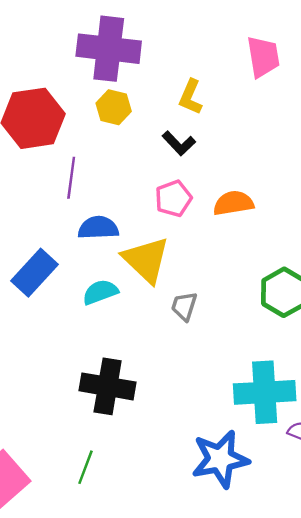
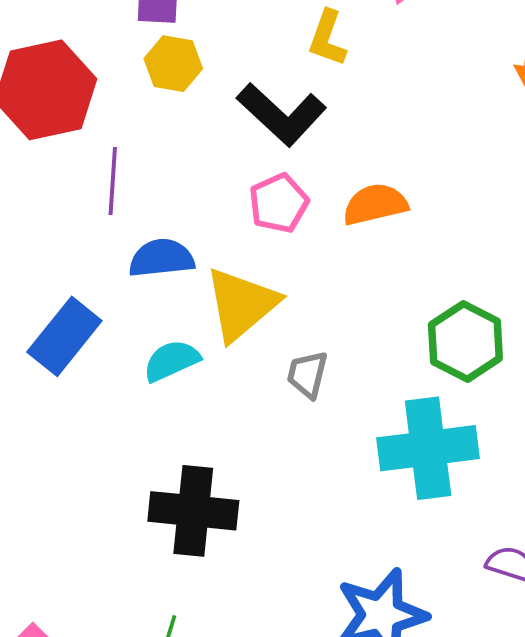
yellow L-shape: (190, 97) -> (327, 38), moved
black L-shape: (179, 143) -> (281, 114), size x1.6
yellow triangle: (146, 260) -> (241, 304), turned 40
cyan cross: (265, 392) -> (428, 448), moved

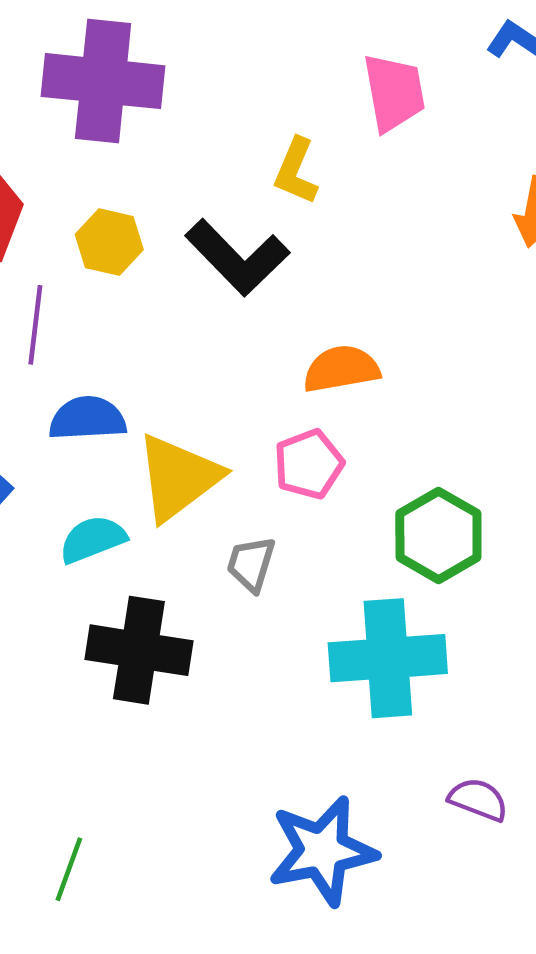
yellow hexagon: (173, 64) -> (109, 242), moved
pink pentagon: (279, 203) -> (309, 464), moved
black cross: (193, 511) -> (139, 650), moved

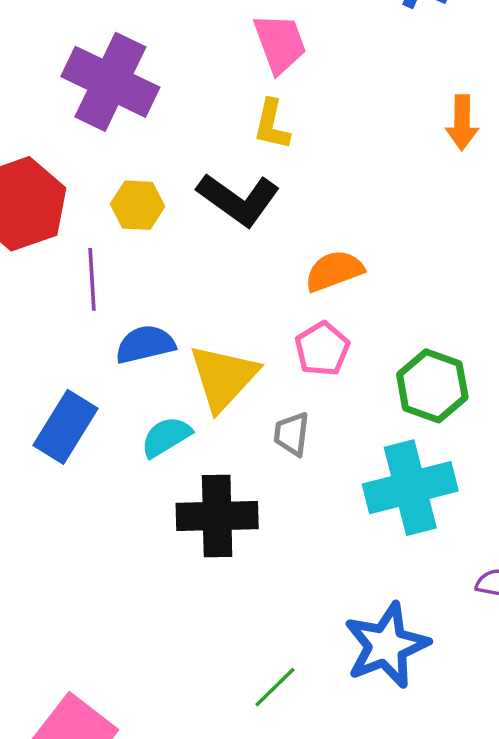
purple cross: (103, 81) -> (110, 82), turned 30
pink trapezoid: (394, 93) -> (280, 43), moved
green line: (69, 869) -> (275, 687), moved, turned 36

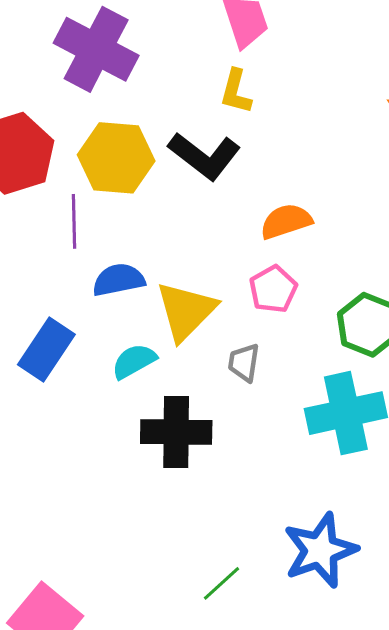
yellow hexagon: (138, 205) -> (116, 158), size x1.6

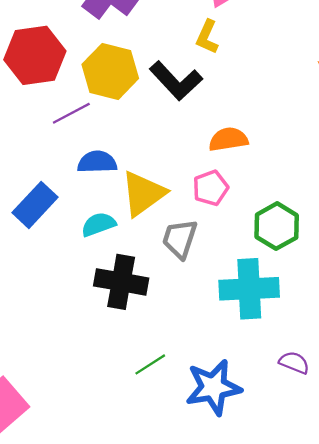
purple line: (74, 221) -> (71, 113), turned 54
gray trapezoid: (244, 363) -> (180, 239), size x1.4
green line: (221, 583) -> (150, 364), moved

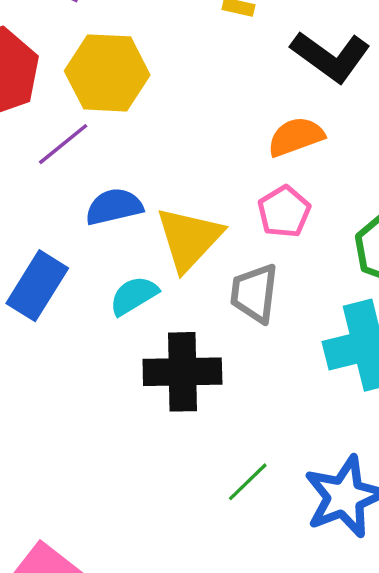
black L-shape: (176, 81) -> (331, 56), moved

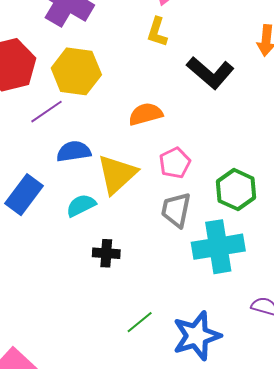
orange semicircle: (296, 137) -> (146, 114), moved
gray trapezoid: (254, 293) -> (176, 210), moved
black cross: (182, 372) -> (106, 253), size x0.6

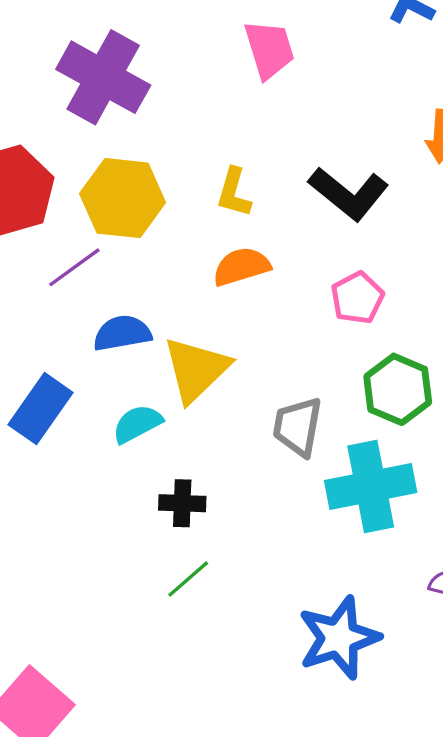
yellow L-shape: (157, 32) -> (234, 192), moved
pink pentagon: (175, 163) -> (357, 298), moved
green line: (140, 322) -> (188, 579), moved

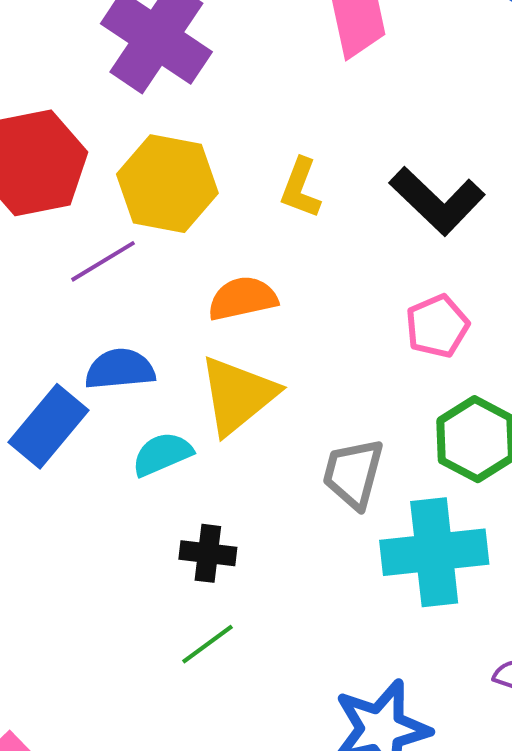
orange semicircle: (241, 266) -> (243, 298), moved
blue semicircle: (122, 333) -> (120, 369), moved

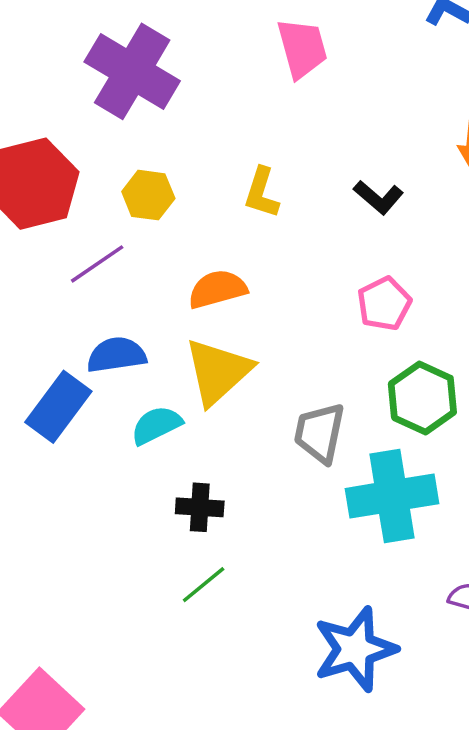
yellow hexagon: (167, 184) -> (148, 195), size x0.6
black L-shape: (437, 201) -> (378, 197), size x0.6

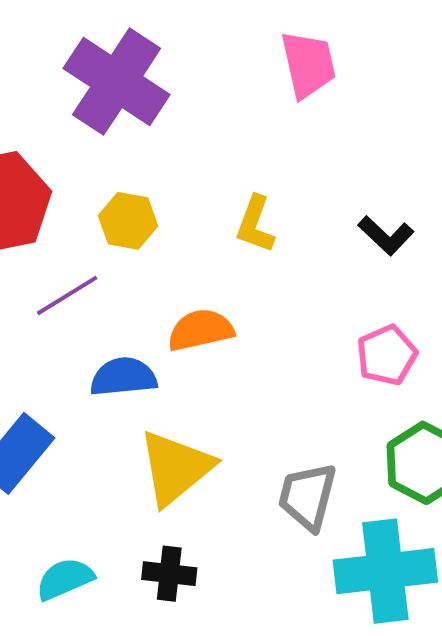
blue semicircle: (116, 355) -> (123, 377), moved
yellow triangle: (218, 372) -> (176, 468), moved
cyan semicircle: (156, 425) -> (65, 579), moved

